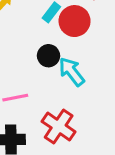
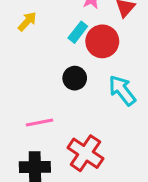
cyan arrow: (72, 72) -> (122, 90), moved

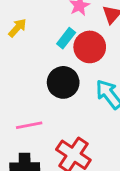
black circle: (75, 78) -> (63, 82), size x1.4

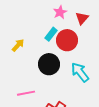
yellow arrow: (17, 28) -> (18, 45), moved

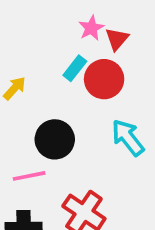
red triangle: (82, 18) -> (117, 39), moved
black circle: (49, 64) -> (55, 139), moved

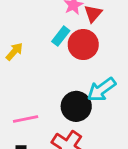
cyan arrow: (128, 138) -> (101, 90), turned -88
black circle: (55, 139) -> (76, 106), moved

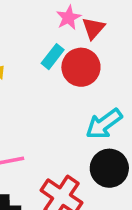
black circle: (76, 106) -> (109, 168), moved

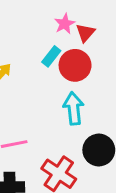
cyan arrow: (104, 124) -> (74, 108), moved, turned 120

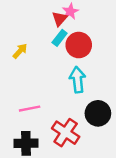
red triangle: (85, 33) -> (60, 19), moved

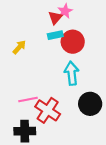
cyan rectangle: (60, 38) -> (55, 35), turned 40
red cross: (66, 133) -> (48, 110), moved

